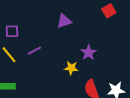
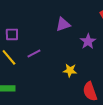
purple star: (88, 53) -> (88, 41), moved

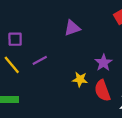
purple star: (88, 41) -> (103, 63), moved
red semicircle: (90, 91) -> (102, 91), moved

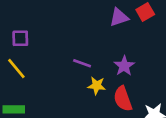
purple triangle: (72, 28) -> (119, 17), moved
purple line: (40, 60) -> (82, 63), moved, turned 48

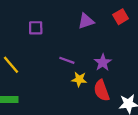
purple triangle: (119, 17) -> (86, 21), moved
purple square: (20, 38) -> (36, 28), moved

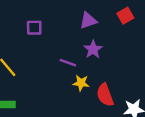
purple star: (103, 63) -> (93, 49), moved

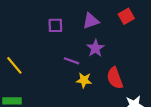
purple square: (34, 28) -> (55, 25), moved
red semicircle: (105, 95) -> (115, 78), moved

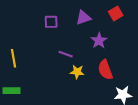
purple star: (95, 48) -> (99, 41), moved
yellow line: (14, 65) -> (14, 58), turned 30

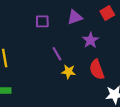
purple line: (66, 54) -> (57, 54), turned 40

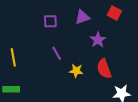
red square: (107, 13) -> (114, 13), turned -32
purple line: (57, 54) -> (57, 53), moved

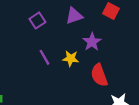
purple square: (50, 21) -> (37, 20), turned -32
yellow star: (76, 71) -> (71, 58), moved

